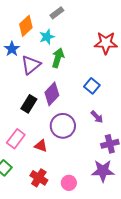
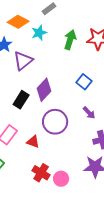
orange diamond: (26, 26) -> (18, 22), turned 70
green arrow: (58, 58) -> (70, 40), moved
red cross: (39, 178) -> (41, 173), moved

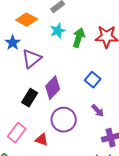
cyan star: (39, 33) -> (58, 31), moved

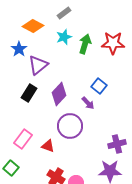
black rectangle: (30, 98) -> (29, 93), moved
purple arrow: (98, 111) -> (88, 103), moved

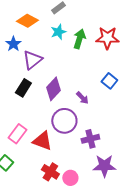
blue square: (99, 86) -> (109, 81), moved
purple cross: (117, 144) -> (90, 139), moved
red triangle: (48, 146) -> (42, 141), size x1.5

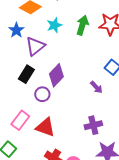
cyan star: (58, 32) -> (54, 25), moved
purple arrow: (82, 98) -> (96, 87), moved
purple circle: (64, 121) -> (42, 94), moved, size x0.6

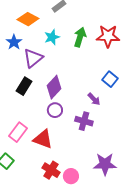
purple circle: (42, 94) -> (55, 110), moved
purple cross: (93, 125) -> (84, 121), moved, turned 30

